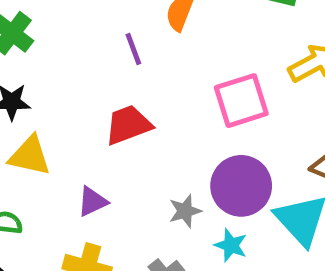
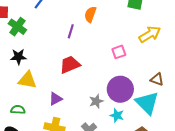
purple line: (133, 49) -> (71, 31), turned 40
pink square: (241, 101) -> (119, 52), size x0.6

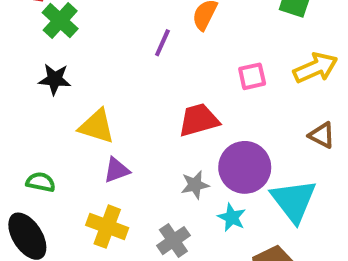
pink square: (119, 52) -> (252, 76), moved
red trapezoid: (70, 65) -> (199, 120), moved
brown triangle: (157, 79) -> (322, 135), moved
yellow triangle: (27, 80) -> (97, 126), moved

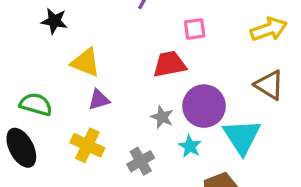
pink square: (252, 76) -> (195, 29), moved
brown triangle: (322, 135) -> (269, 85), size x1.4
green semicircle: (41, 182) -> (36, 104), size x1.4
gray star: (195, 185) -> (162, 117), turned 30

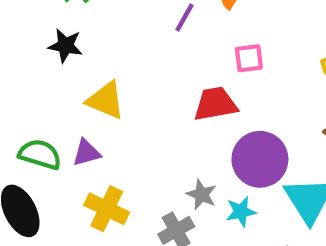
purple triangle: (99, 100) -> (87, 153), moved
gray star: (162, 117) -> (202, 195), moved
cyan star: (190, 146) -> (241, 212), turned 30

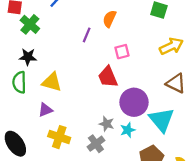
red trapezoid: (215, 104) -> (108, 77), turned -95
green semicircle: (40, 154) -> (19, 82), moved, turned -100

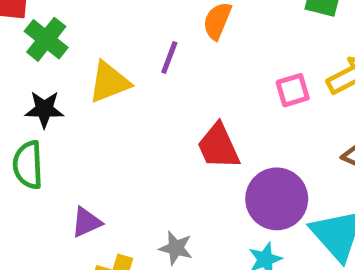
pink square: (122, 52) -> (293, 90), moved
yellow triangle: (52, 82) -> (109, 82), moved, turned -35
gray star: (107, 124) -> (176, 248), moved

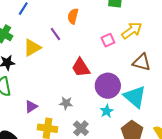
purple line: (169, 57) -> (55, 34), turned -48
gray star: (176, 248) -> (66, 103), moved

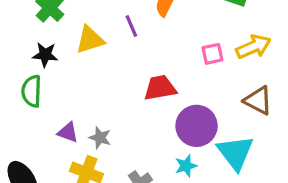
red trapezoid: (81, 68) -> (160, 88), turned 100
gray star: (66, 103) -> (100, 138), moved
purple triangle: (31, 107) -> (68, 132), turned 40

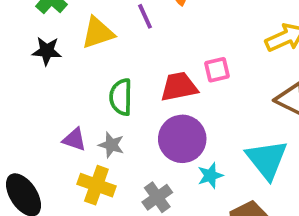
pink square: (212, 54) -> (217, 70), moved
green semicircle: (32, 91) -> (121, 97), moved
purple circle: (197, 126) -> (182, 139), moved

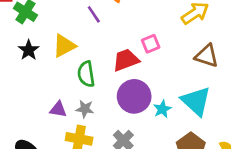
yellow triangle: (98, 33) -> (64, 46), moved
black star: (47, 51) -> (29, 50), turned -30
cyan star: (210, 175) -> (162, 109), moved

